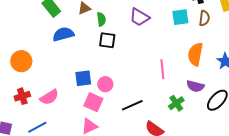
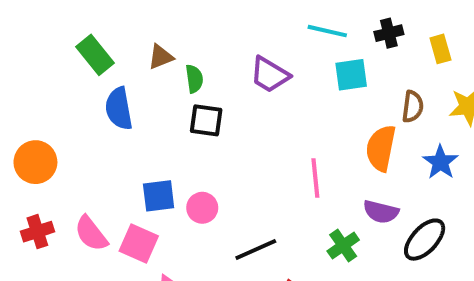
brown semicircle: (204, 18) -> (413, 107), moved
blue semicircle: (63, 34) -> (119, 109), turned -85
pink semicircle: (49, 97) -> (91, 234), turned 84
pink square: (93, 102) -> (139, 244), moved

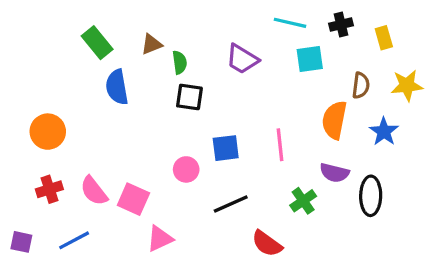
blue square: (159, 196) -> (226, 148), moved
black ellipse: (425, 240) -> (371, 196), turned -42

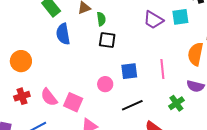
purple trapezoid: (242, 59) -> (153, 20), moved

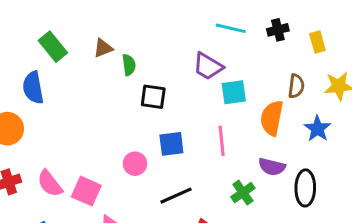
cyan square: (180, 17) -> (234, 92), moved
blue semicircle: (63, 34) -> (33, 88), moved
black square: (107, 40) -> (153, 97), moved

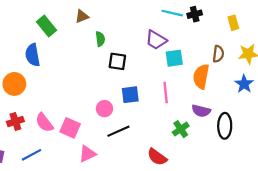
black cross: (278, 30) -> (195, 14), moved
brown triangle: (103, 48) -> (82, 16), moved
blue star: (317, 129) -> (244, 84), moved
black line: (176, 196) -> (118, 131), moved

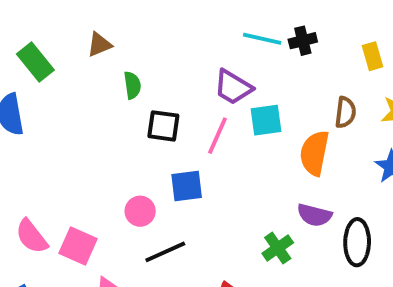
pink line: (166, 93) -> (218, 136), moved, turned 30

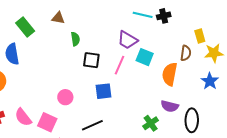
brown triangle: (99, 45) -> (58, 18), turned 32
yellow rectangle: (373, 56) -> (200, 36), moved
cyan square: (266, 120) -> (145, 57), turned 30
pink circle: (140, 211) -> (65, 97), moved

